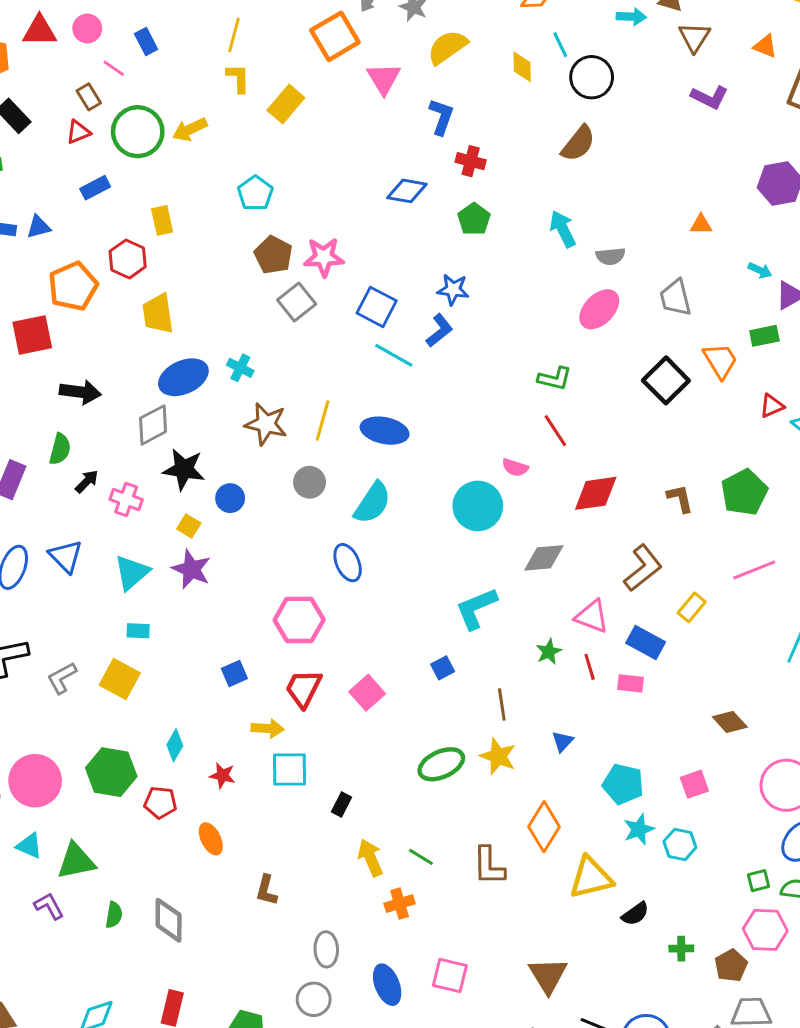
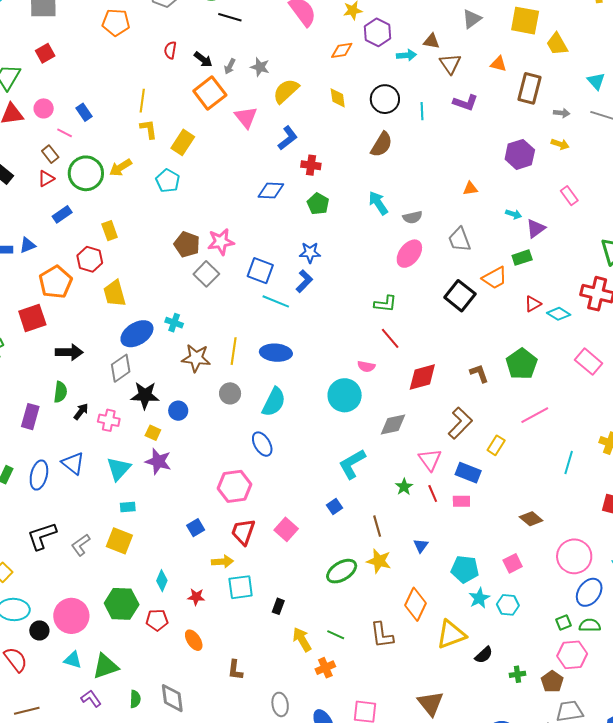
cyan line: (560, 45) -> (422, 111), moved, turned 30
blue L-shape: (441, 117) -> (288, 138), turned 40
cyan pentagon: (255, 193) -> (168, 181), moved
orange trapezoid: (720, 361) -> (495, 278), turned 100
pink triangle: (592, 616) -> (430, 460), turned 40

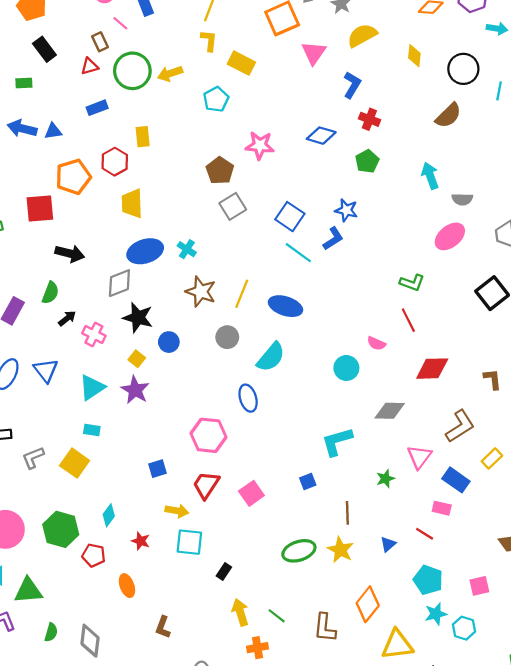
blue L-shape: (288, 138) -> (352, 85), turned -35
yellow rectangle: (183, 142) -> (241, 63), turned 70
pink star: (221, 242) -> (260, 145), moved
cyan circle: (345, 395) -> (346, 368), size x0.7
red line: (433, 494) -> (425, 534), moved, turned -48

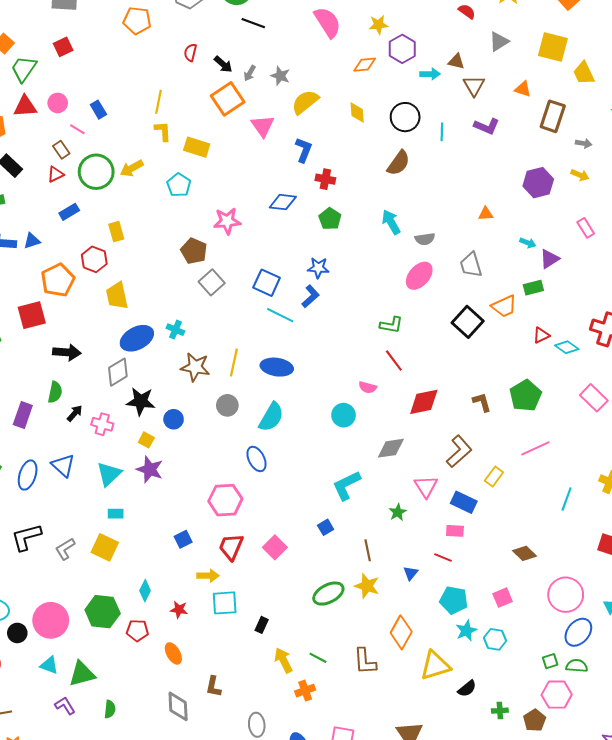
gray diamond: (90, 641) -> (178, 706), moved

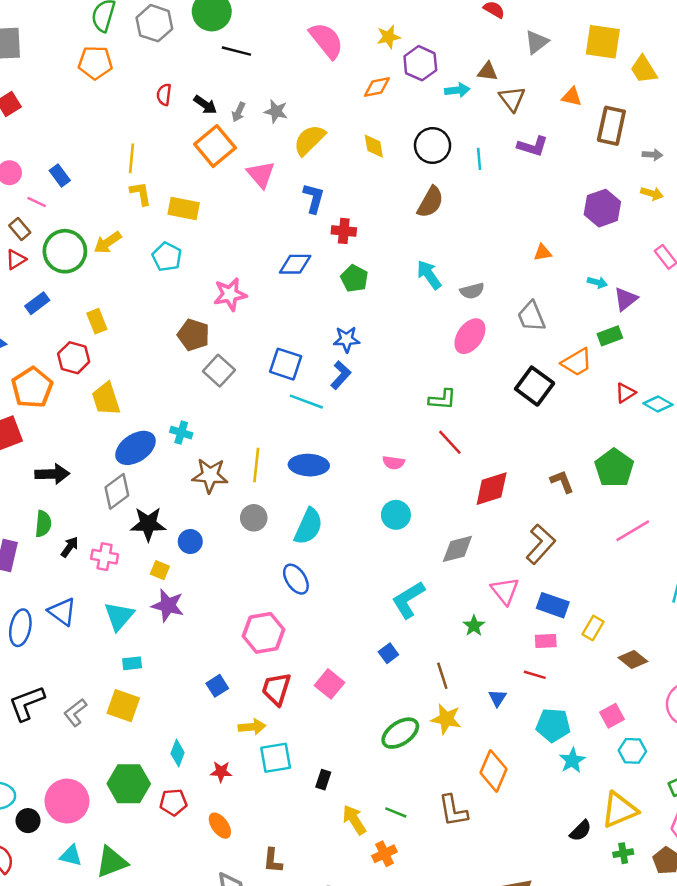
pink semicircle: (368, 387) -> (394, 463), moved
yellow rectangle: (494, 476) -> (593, 628), moved
cyan hexagon: (495, 639) -> (632, 751), moved
yellow triangle: (435, 666) -> (619, 810), moved

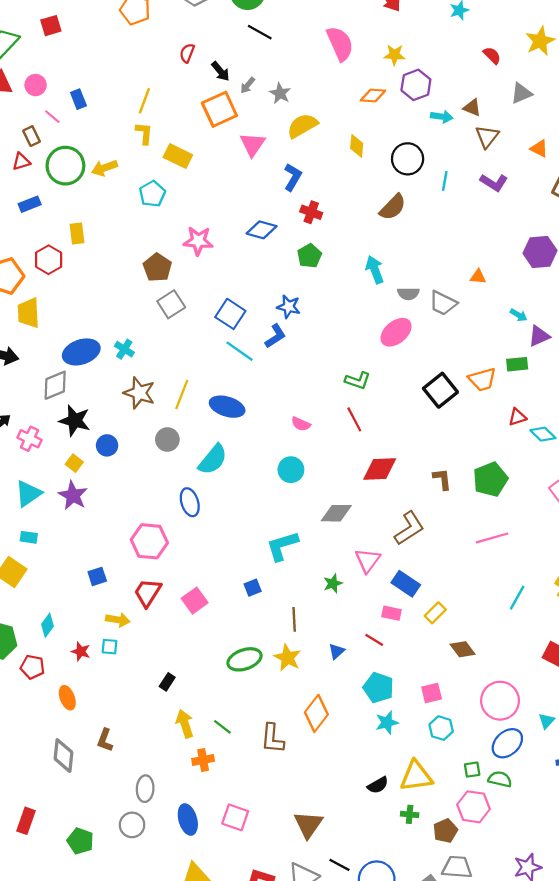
gray trapezoid: (531, 316) -> (443, 303), moved, turned -56
yellow trapezoid: (106, 399) -> (29, 313), moved
cyan square: (276, 758) -> (109, 647), moved, size x0.6

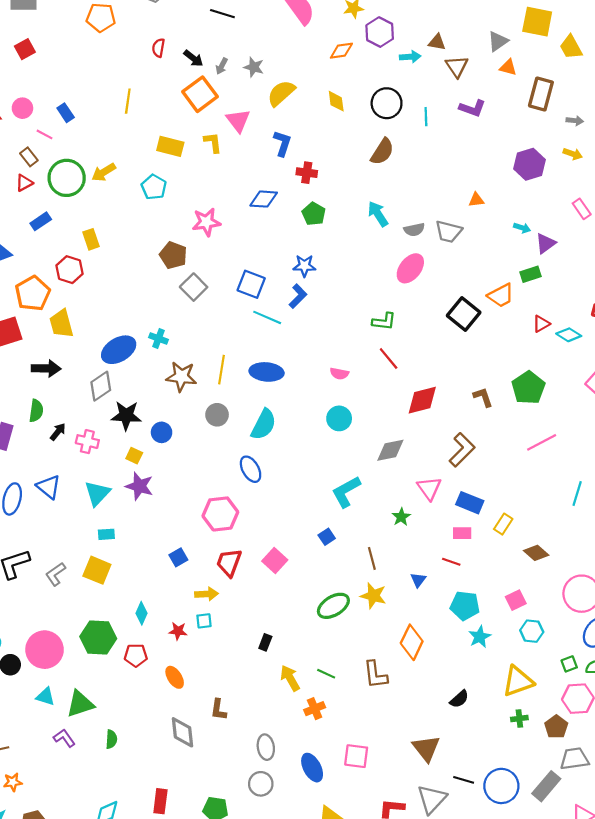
gray triangle: (521, 93) -> (498, 41), moved
yellow L-shape: (144, 133) -> (213, 143), moved
black semicircle: (378, 785) -> (459, 699), moved

